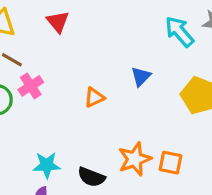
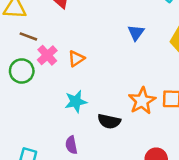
orange triangle: (94, 97) -> (76, 59), moved
cyan star: (47, 165) -> (76, 102), moved

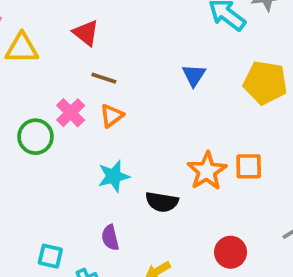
brown line: (28, 36) -> (104, 78), moved

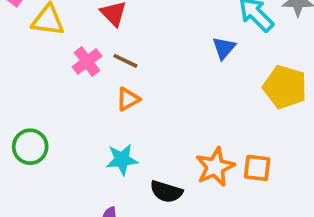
blue triangle: (194, 75) -> (224, 48), moved
pink cross: (71, 113) -> (87, 62), moved
green circle: (35, 137) -> (30, 147), moved

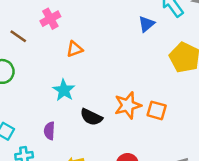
brown line: (125, 61) -> (18, 36), moved
cyan star: (122, 160) -> (64, 90), turned 30

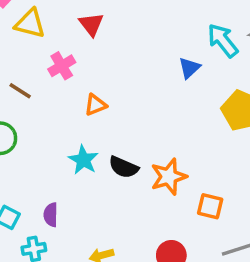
orange square: (157, 110) -> (210, 206), moved
black semicircle: (91, 117) -> (124, 167), moved
purple semicircle: (49, 131) -> (51, 215), moved

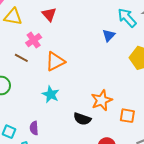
brown line: (20, 91) -> (21, 58), moved
orange triangle: (95, 105) -> (55, 61), size x1.5
black semicircle: (124, 167) -> (82, 119), moved

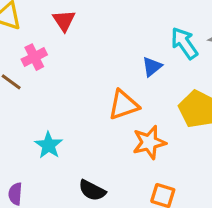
orange triangle: (55, 61) -> (123, 105), moved
orange star: (102, 100) -> (149, 142), moved

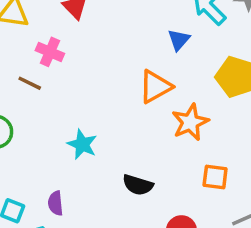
pink cross: (34, 57) -> (50, 52), turned -30

